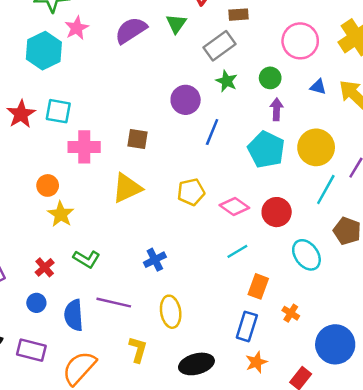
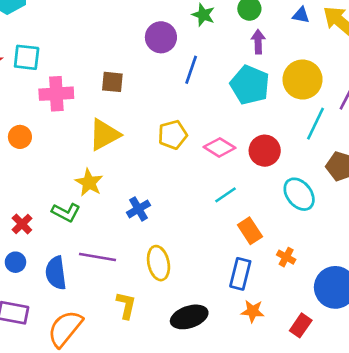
yellow star: (61, 214) -> (89, 183), moved
orange rectangle: (258, 286) -> (250, 231), turned -50
orange star: (256, 362) -> (253, 311), turned 30

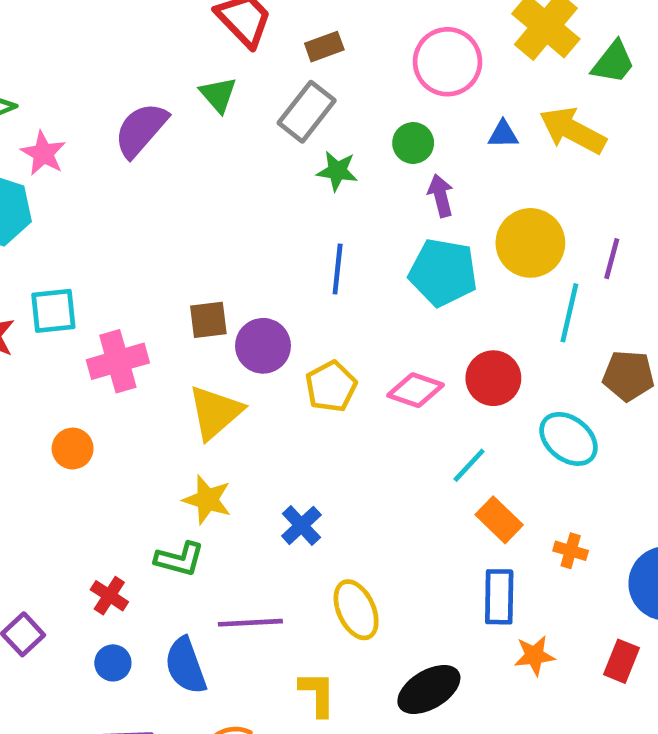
purple circle: (161, 37) -> (263, 346), moved
cyan line: (225, 195) -> (469, 465), moved

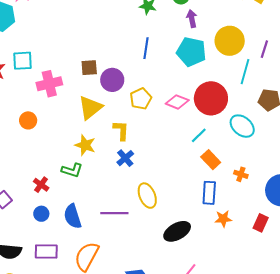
red circle: (493, 378) -> (211, 98), size x1.4
purple line: (250, 623) -> (114, 213), moved
yellow L-shape: (317, 694) -> (121, 130), moved

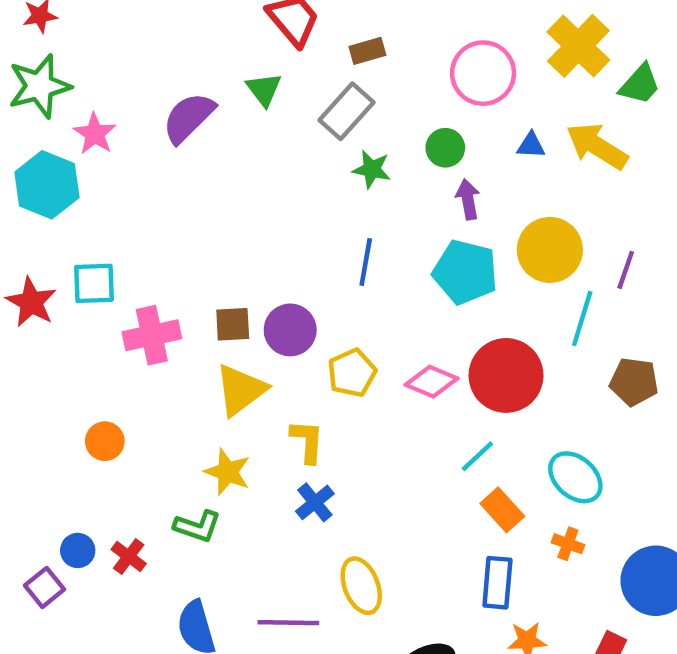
brown square: (89, 68) -> (233, 324), moved
orange circle: (28, 120) -> (105, 441), moved
cyan ellipse: (242, 126) -> (575, 477), moved
blue circle: (41, 214) -> (78, 550), moved

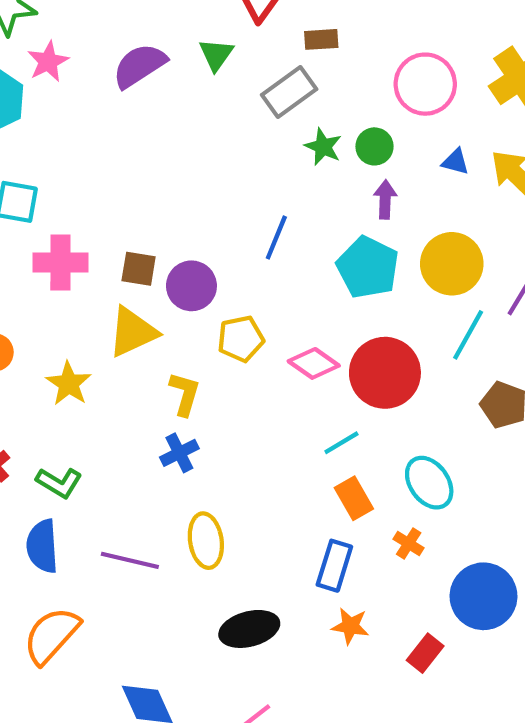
green star: (372, 169) -> (323, 147), moved
yellow star: (227, 472) -> (69, 384), moved
green L-shape: (197, 526) -> (59, 483), moved

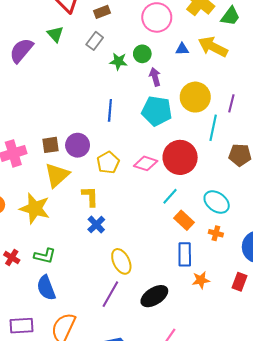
gray rectangle: (289, 92) -> (95, 41), size x0.7
yellow star: (69, 384) -> (35, 208), size x1.4
purple line: (130, 560) -> (110, 294), moved, turned -56

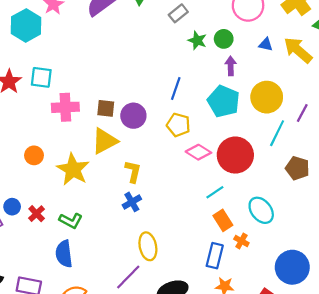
yellow pentagon: (108, 163) -> (178, 125), moved, turned 30
orange cross: (216, 233) -> (241, 241), moved

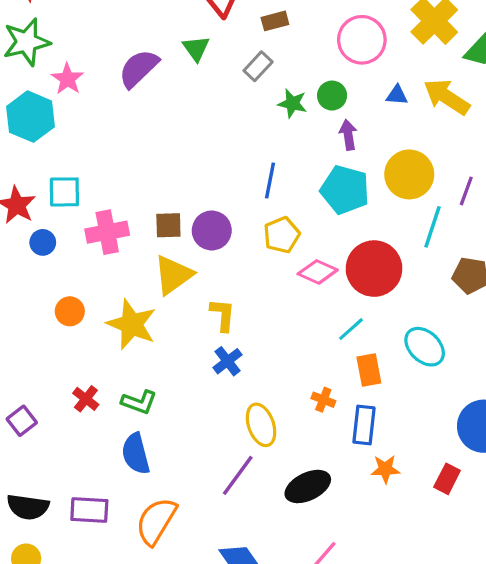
yellow pentagon: (178, 125) -> (282, 235), turned -30
blue circle: (12, 207) -> (43, 242), moved
orange rectangle: (223, 220) -> (369, 370), turned 30
orange cross: (241, 241) -> (323, 400), moved

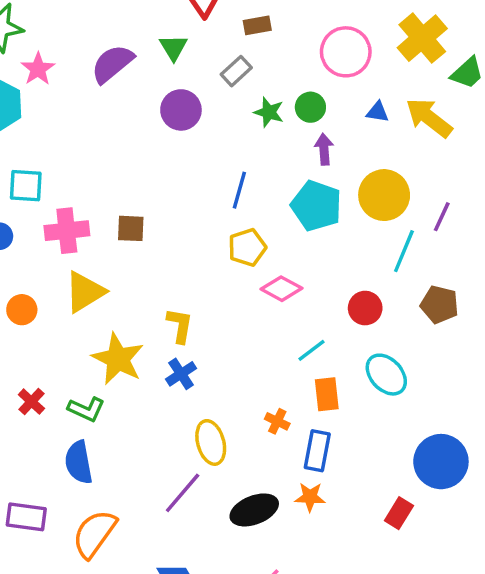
purple circle: (212, 230) -> (181, 110), moved
red circle: (374, 269) -> (365, 308), moved, size x0.6
yellow triangle: (173, 275) -> (85, 292), moved
yellow star: (132, 324) -> (118, 359), moved
orange star: (385, 469) -> (310, 497), moved

